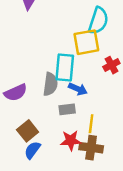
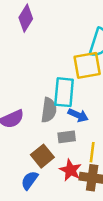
brown square: (28, 131) -> (42, 156), moved
red star: (71, 141) -> (70, 170), turned 30

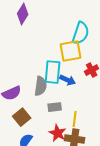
blue arrow: (78, 115) -> (68, 80), moved
brown square: (42, 156) -> (22, 117), moved

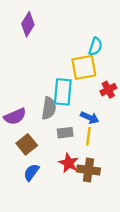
cyan semicircle: (81, 33) -> (95, 46), size x0.7
blue arrow: (68, 80) -> (90, 118), moved
yellow line: (75, 119) -> (88, 136), moved

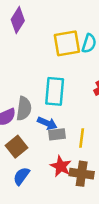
yellow square: (84, 67) -> (67, 43), moved
gray semicircle: (49, 108) -> (24, 109), moved
blue arrow: (90, 118) -> (47, 123), moved

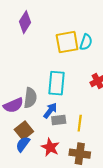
blue arrow: (47, 123) -> (50, 110), turned -77
red star: (61, 166) -> (50, 147), moved
blue semicircle: (21, 176) -> (23, 144), moved

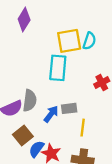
cyan rectangle: (57, 83) -> (58, 68), moved
gray rectangle: (59, 120) -> (69, 108), moved
blue semicircle: (23, 144) -> (36, 149), moved

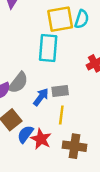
gray semicircle: (30, 101) -> (18, 83), turned 30
yellow line: (83, 128) -> (61, 115), moved

